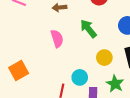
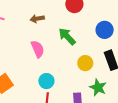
cyan circle: (80, 77) -> (46, 81), moved

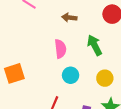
cyan circle: (46, 81) -> (71, 75), moved

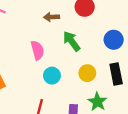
brown arrow: (69, 18) -> (52, 17), moved

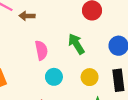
brown arrow: (52, 17) -> (27, 16), moved

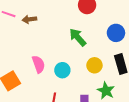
pink semicircle: (41, 50) -> (38, 64), moved

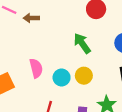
yellow circle: (94, 65) -> (84, 76), moved

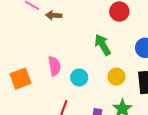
yellow circle: (84, 76) -> (116, 77), moved

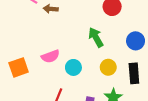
pink semicircle: (54, 66) -> (50, 56), turned 78

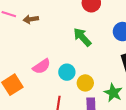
yellow circle: (108, 67) -> (85, 83), moved

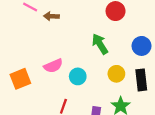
yellow circle: (85, 83) -> (116, 74), moved

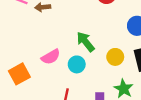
green arrow: (100, 44) -> (86, 42), moved

